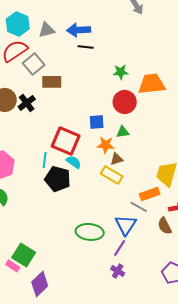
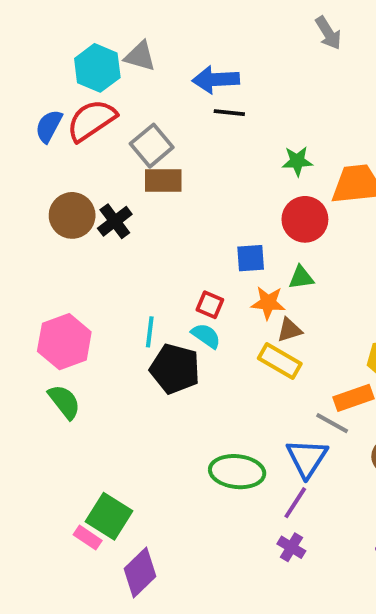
gray triangle: (47, 30) -> (140, 56), moved, turned 30
gray square: (34, 64) -> (152, 146), moved
red square: (66, 141) -> (210, 305), moved, size x0.5

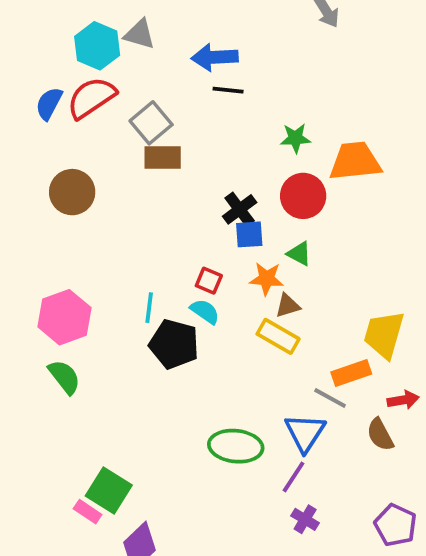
black cross: (115, 221) -> (240, 209), moved
green triangle: (301, 278) -> (299, 254), turned 36
purple cross: (291, 547) -> (305, 519), moved

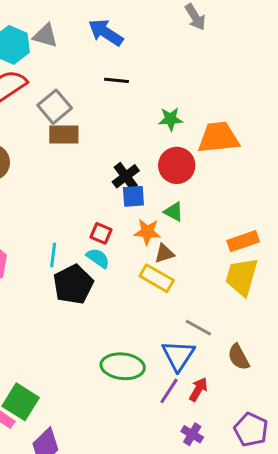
blue arrow: (215, 57) -> (106, 33), moved, turned 36
black pentagon: (174, 344) -> (73, 284), turned 30
orange rectangle: (351, 373) -> (243, 241), moved
red arrow: (403, 400) -> (198, 389), moved, turned -50
purple cross: (305, 519) -> (192, 434), moved

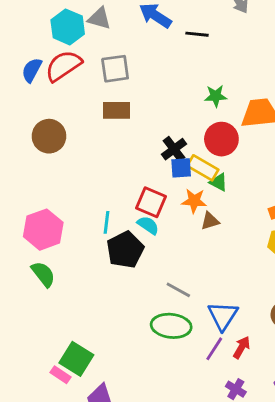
black line: (116, 80) -> (197, 34), moved
gray square: (55, 107) -> (115, 69), moved, turned 32
red square: (101, 233) -> (151, 202), size x1.5
yellow rectangle: (157, 278) -> (203, 168), moved
gray line: (198, 328) -> (178, 290), moved

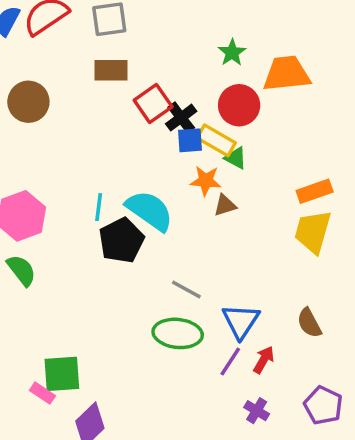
green star: (216, 96) -> (232, 53), turned -30
red square: (151, 202) -> (153, 103), moved, turned 32
cyan semicircle: (148, 225) -> (150, 211), size x1.8
green square: (76, 359) -> (62, 374), turned -36

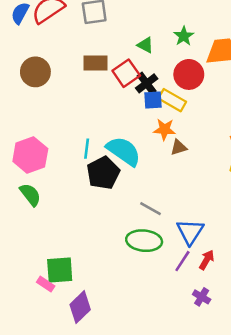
brown rectangle: (111, 70) -> (95, 63), moved
green triangle: (236, 158) -> (145, 45), moved

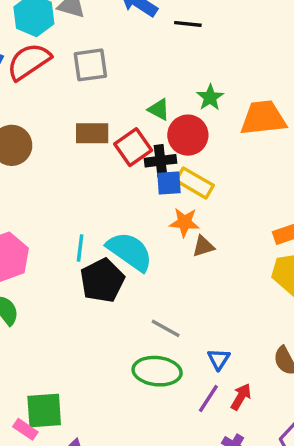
red circle: (189, 74) -> (188, 135), moved
black cross: (147, 83) -> (160, 161), turned 30
blue triangle: (190, 232) -> (219, 359), size x0.6

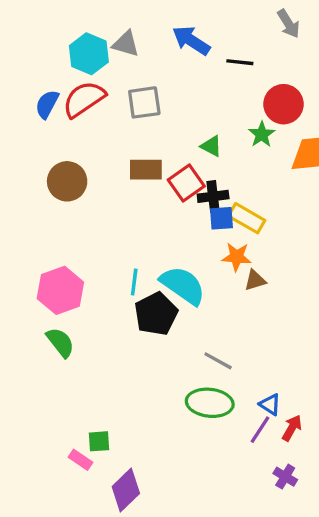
red circle: (188, 135) -> (284, 104), moved
blue triangle: (219, 359) -> (270, 404), moved, turned -30
green square: (44, 410) -> (99, 441), size x0.6

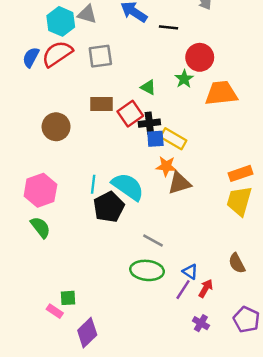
brown circle: (67, 181) -> (56, 127), moved
brown triangle: (255, 280) -> (179, 183), size x1.5

